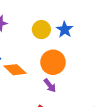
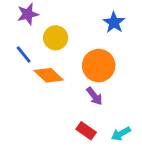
yellow circle: (41, 30) -> (56, 38), moved

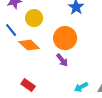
red rectangle: (86, 131) -> (28, 85), moved

